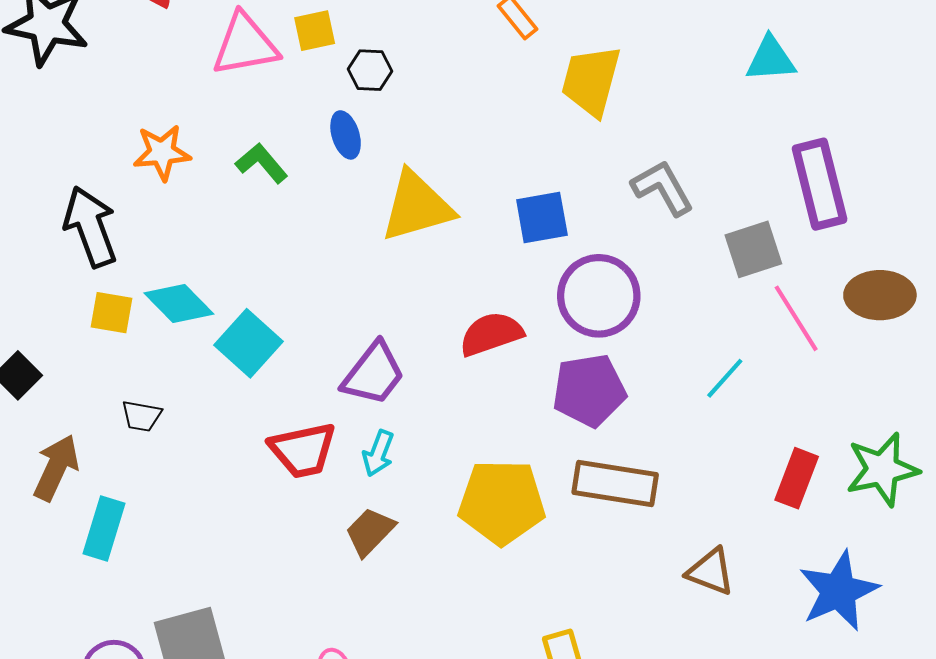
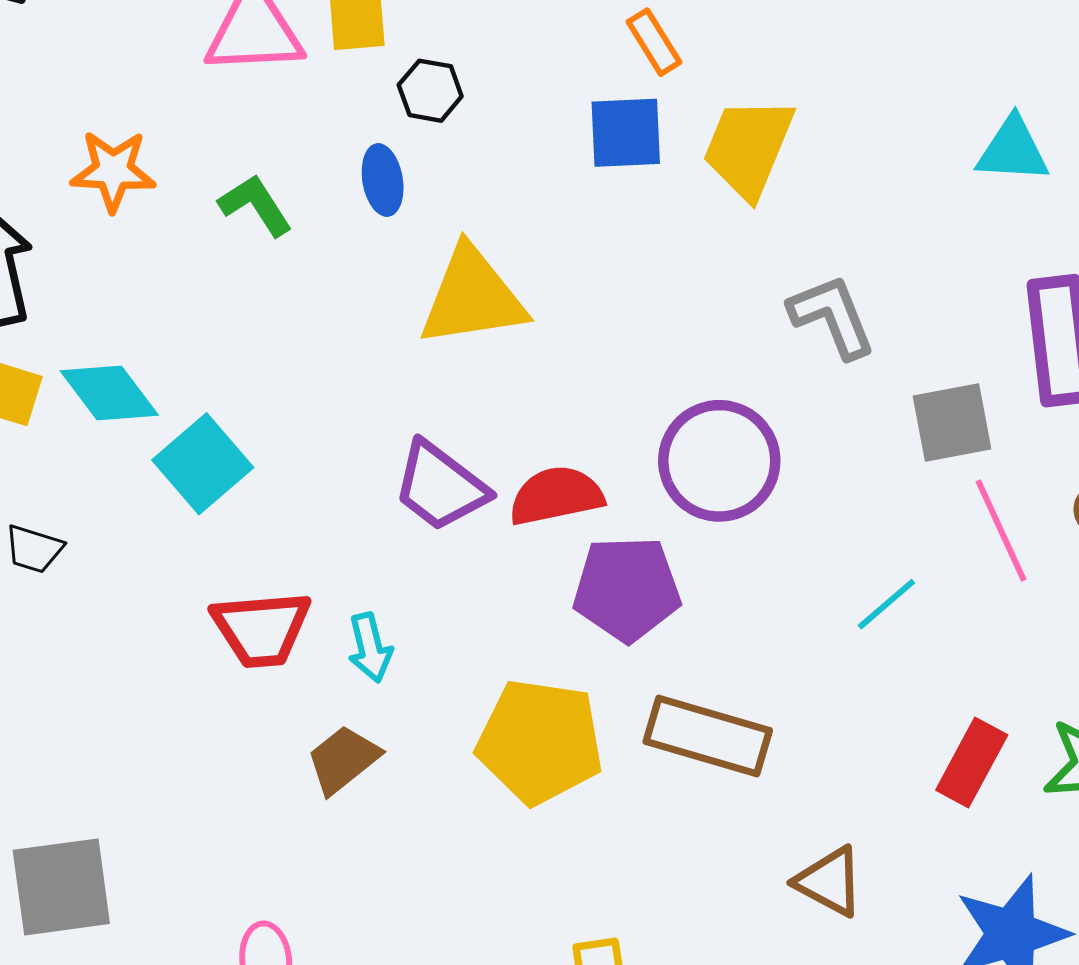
blue square: (542, 217) -> (626, 133), moved
purple trapezoid: (373, 374) -> (440, 486), moved, turned 82
purple pentagon: (589, 390) -> (627, 589), moved
cyan arrow: (378, 453) -> (370, 648), turned -42

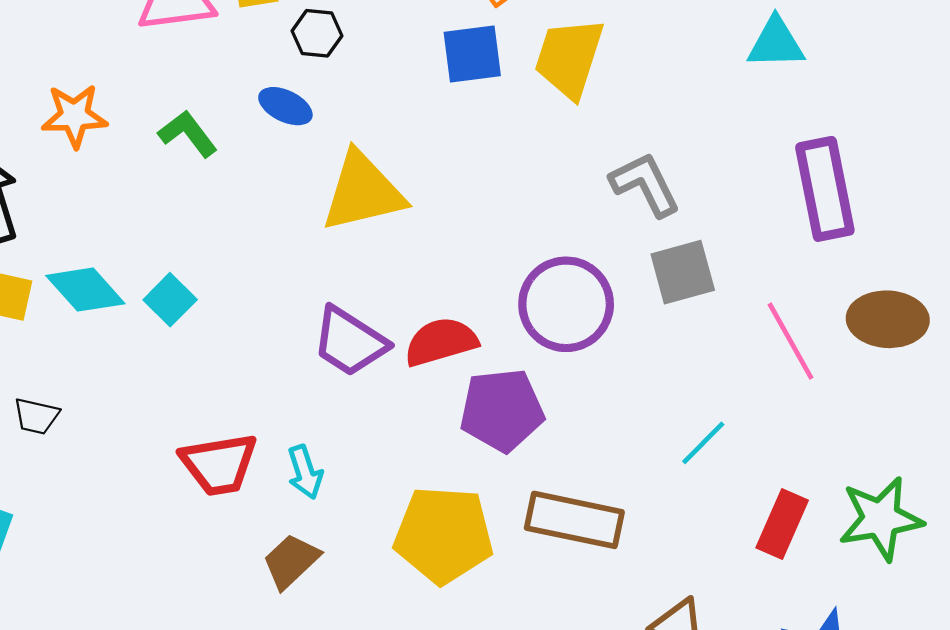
blue ellipse: (383, 180) -> (285, 106), turned -50
gray square: (952, 423) -> (683, 272), moved
cyan square: (203, 464) -> (170, 300), moved, size x0.7
cyan line: (886, 604) -> (703, 443), moved

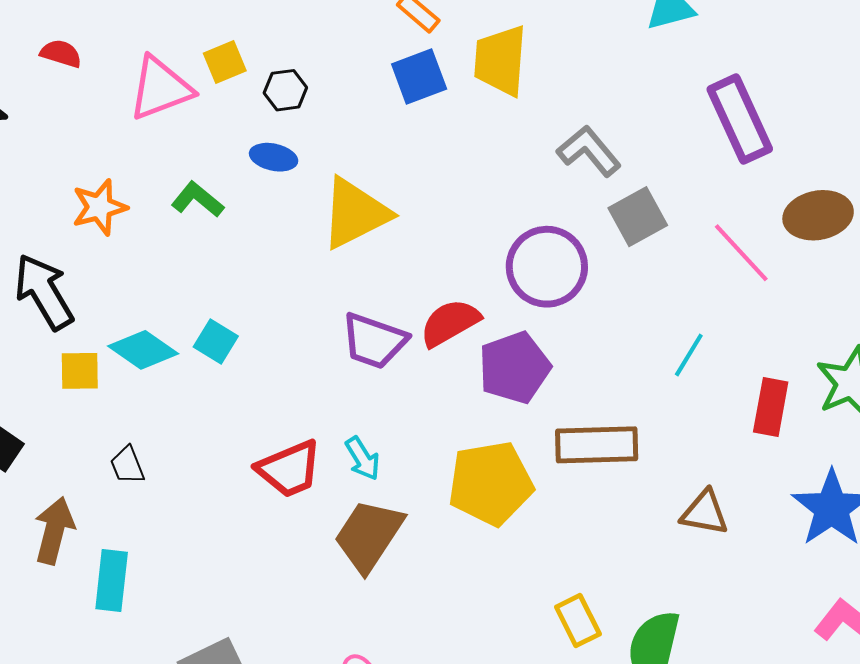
black trapezoid: (36, 416) -> (127, 465), turned 69
brown trapezoid: (291, 561) -> (369, 536), size x1.5

